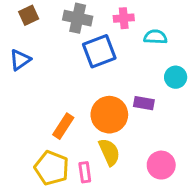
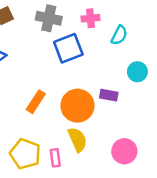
cyan semicircle: (155, 37) -> (119, 35), turned 114
orange rectangle: (63, 126) -> (36, 102), moved

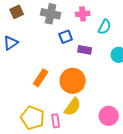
blue square: (68, 48) -> (66, 37), size x0.6
purple rectangle: (109, 95) -> (85, 50), moved
yellow semicircle: (77, 140) -> (73, 107), turned 60

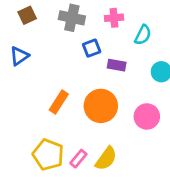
yellow semicircle: (73, 107) -> (106, 159), moved
pink circle: (109, 116) -> (147, 116), moved
pink rectangle: (56, 121) -> (78, 159), turned 48

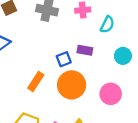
blue square: (92, 48) -> (64, 59), moved

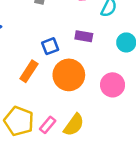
blue square: (64, 59) -> (50, 46), moved

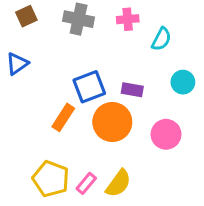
purple rectangle: (84, 36) -> (132, 90), moved
blue square: (50, 46) -> (89, 87), size x1.5

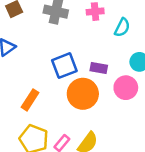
orange rectangle: (63, 117) -> (30, 100), moved
pink circle: (166, 134) -> (126, 88), moved

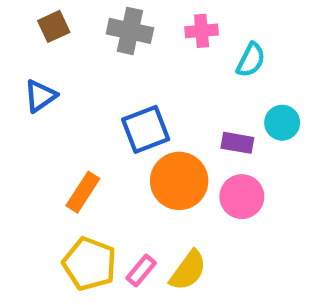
purple rectangle: (99, 68) -> (237, 143), moved
pink circle: (126, 88) -> (242, 197), moved

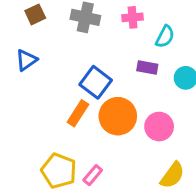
blue square: (146, 129) -> (96, 82), turned -32
purple rectangle: (237, 143) -> (147, 68), moved
orange rectangle: (83, 192) -> (78, 113), moved
yellow semicircle: (188, 270) -> (172, 175), moved

